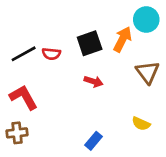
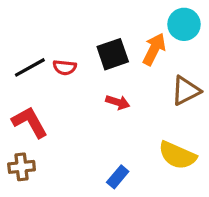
brown triangle: (148, 72) -> (186, 91), turned 40
yellow semicircle: (141, 124) -> (177, 155), size x1.6

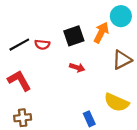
brown cross: (22, 167) -> (23, 118), moved
blue rectangle: (118, 177) -> (89, 119), moved, turned -64

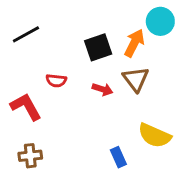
black line: (19, 45) -> (26, 34), moved
red semicircle: (42, 45) -> (56, 81), moved
brown triangle: (122, 60) -> (136, 79), moved, turned -40

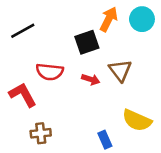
orange arrow: (134, 43) -> (109, 19), moved
red semicircle: (56, 81) -> (50, 72), size x1.5
brown cross: (30, 156) -> (41, 133), moved

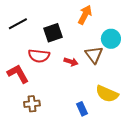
cyan circle: (142, 19) -> (111, 39), moved
black square: (87, 42) -> (53, 33), moved

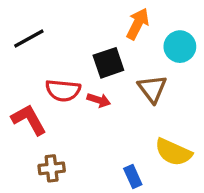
black square: (53, 33) -> (108, 63), moved
cyan circle: (111, 39) -> (180, 47), moved
red arrow: (71, 62) -> (99, 100), moved

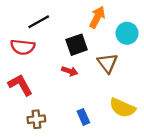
black line: (29, 38) -> (39, 22), moved
red semicircle: (63, 90) -> (23, 47), moved
blue rectangle: (133, 176) -> (83, 117), moved

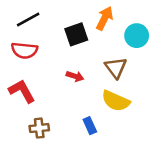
black line: (39, 22) -> (28, 20), moved
black square: (77, 45) -> (76, 34), moved
yellow semicircle: (122, 108) -> (116, 101), moved

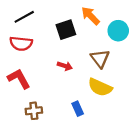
orange arrow: (105, 18) -> (90, 16), turned -72

